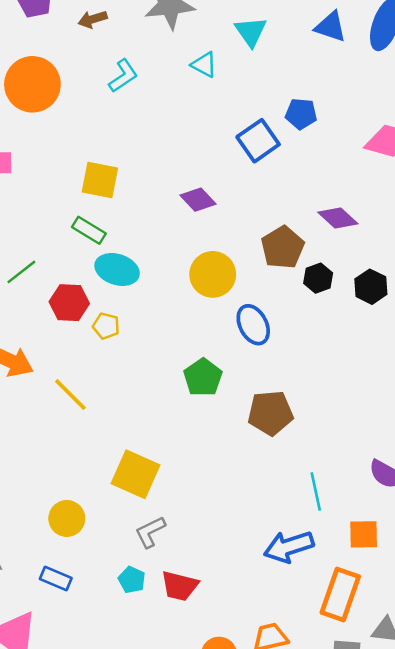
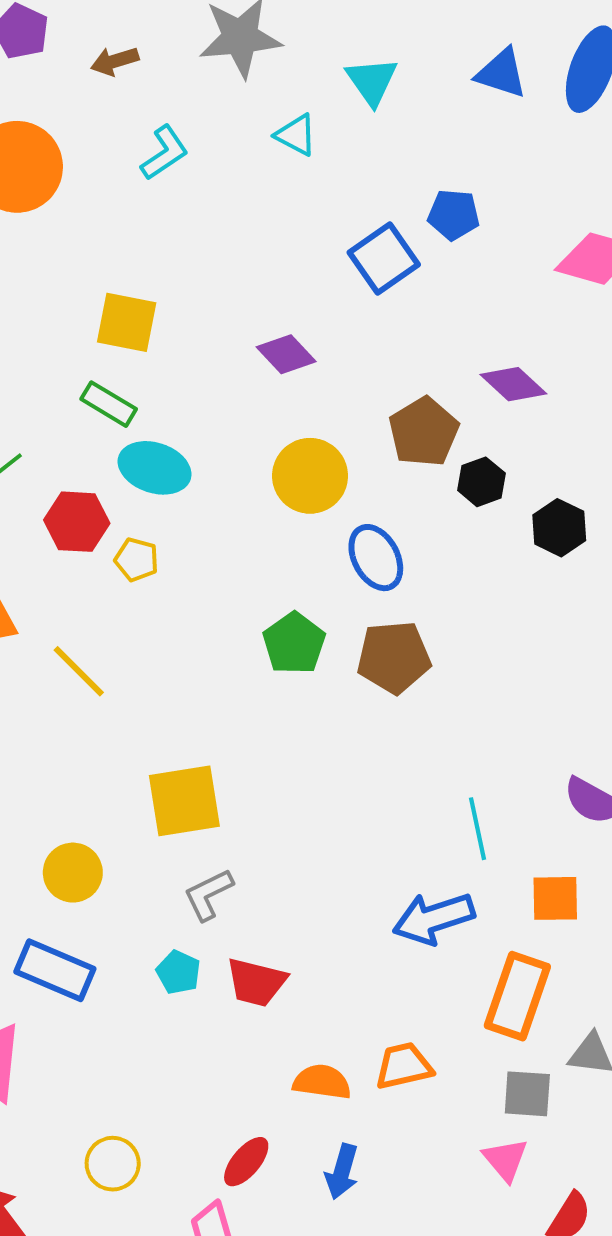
black hexagon: (371, 287) -> (559, 528), moved
brown pentagon: (270, 413) -> (394, 657), moved
yellow square: (135, 474) -> (184, 801), turned -33
blue rectangle: (56, 579) -> (55, 970), size x1.5

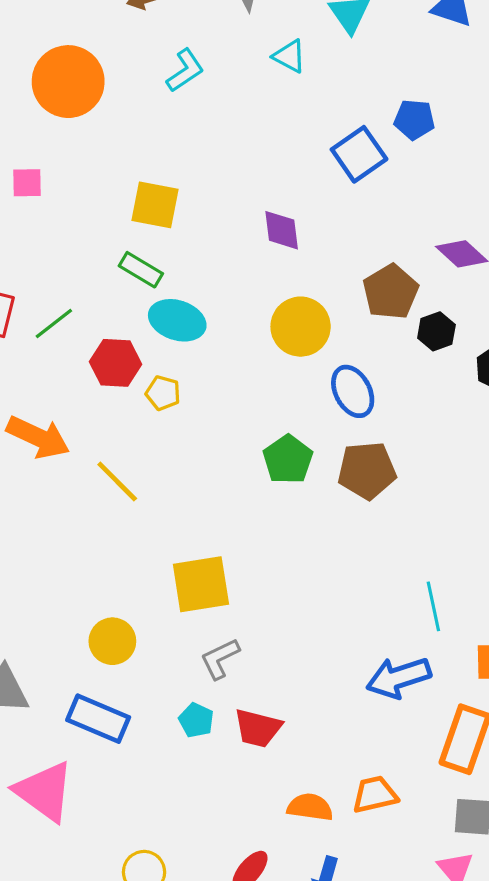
purple diamond: (286, 354) -> (282, 230), turned 36

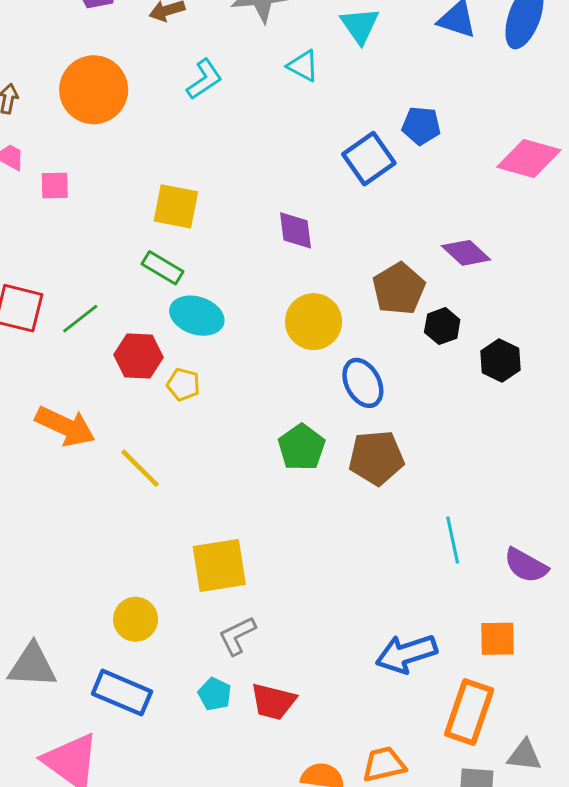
cyan line: (433, 606) -> (453, 540), moved

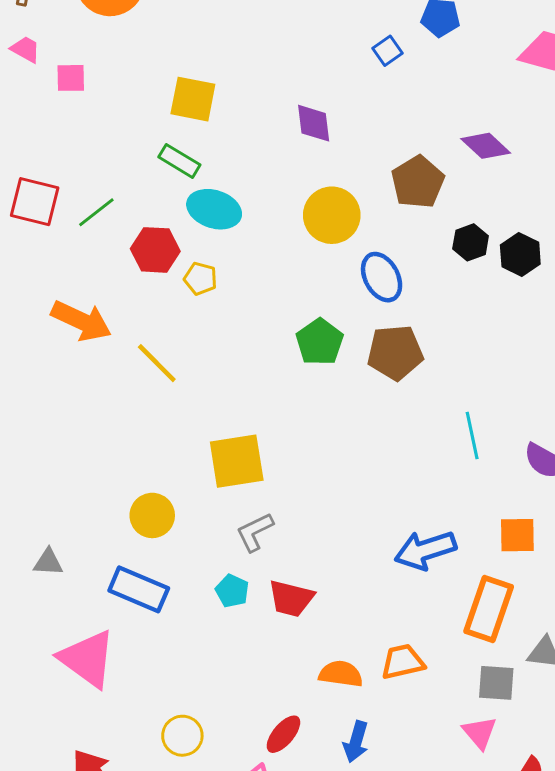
blue square: (369, 159) -> (388, 51), size x0.6
black hexagon: (442, 326) -> (471, 242), moved
gray triangle: (32, 666) -> (48, 562), size x0.6

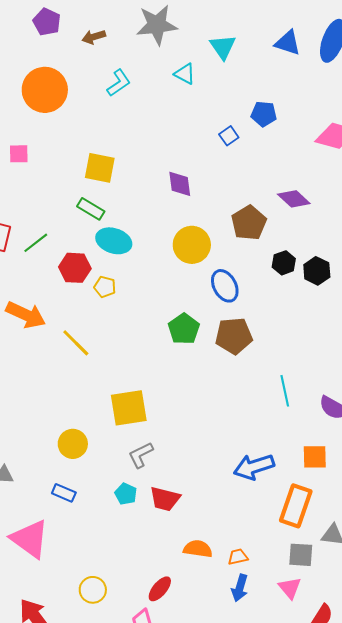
blue rectangle: (139, 589) -> (64, 493), size x0.6
orange trapezoid: (403, 662) -> (238, 557), moved, size x0.7
blue arrow: (356, 742) -> (240, 588), moved

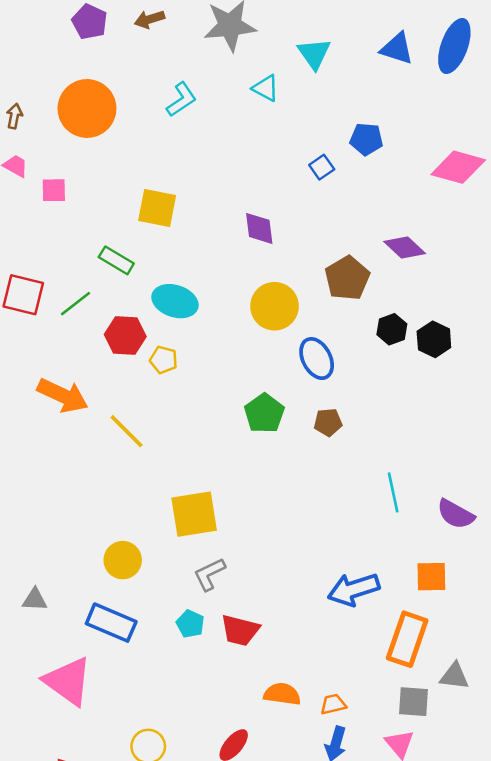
brown arrow: (94, 37) -> (149, 19), moved
green rectangle: (91, 209) -> (116, 260), moved
brown pentagon: (234, 336) -> (328, 422), size x0.6
blue rectangle: (64, 493) -> (111, 623), size x1.6

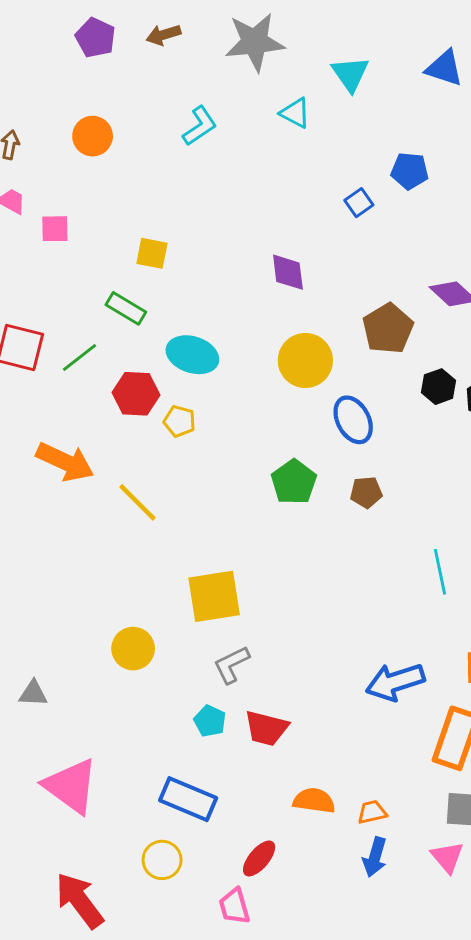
orange circle: (87, 109) -> (93, 136), size x0.6
yellow square: (157, 208) -> (152, 253), moved, size x0.7
blue rectangle: (111, 623) -> (188, 799), moved

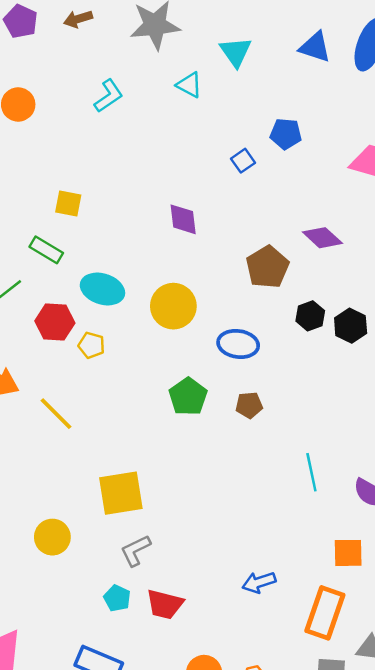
yellow circle: (305, 360) -> (173, 306), moved
blue ellipse: (353, 420) -> (238, 344), turned -54
blue arrow: (395, 682) -> (259, 582), moved, size x0.7

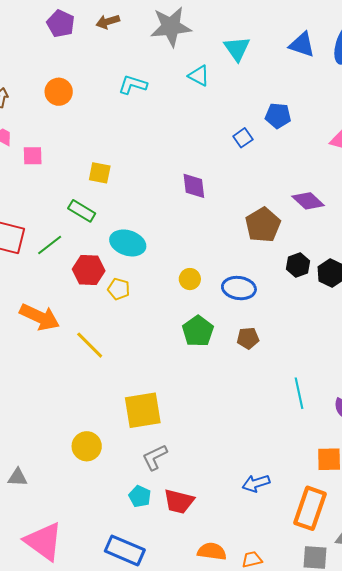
cyan L-shape: (109, 96) -> (133, 85), turned -128
yellow circle: (173, 306) -> (190, 279), moved, size x0.6

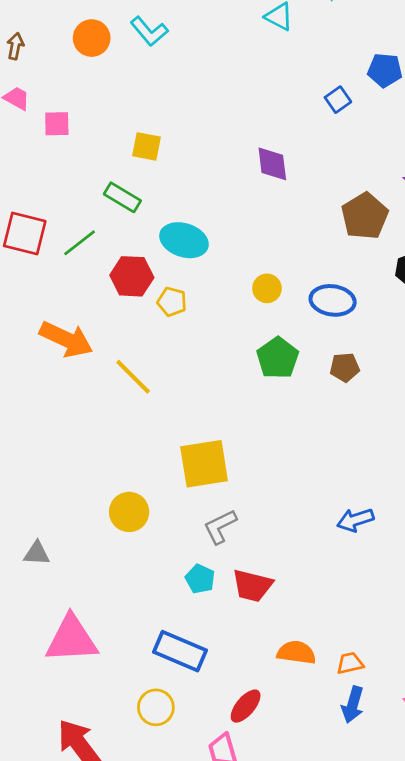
cyan L-shape: (133, 85) -> (149, 31), moved, turned -148
blue arrow: (256, 483) -> (355, 520), moved
pink triangle: (44, 541) -> (72, 639), turned -39

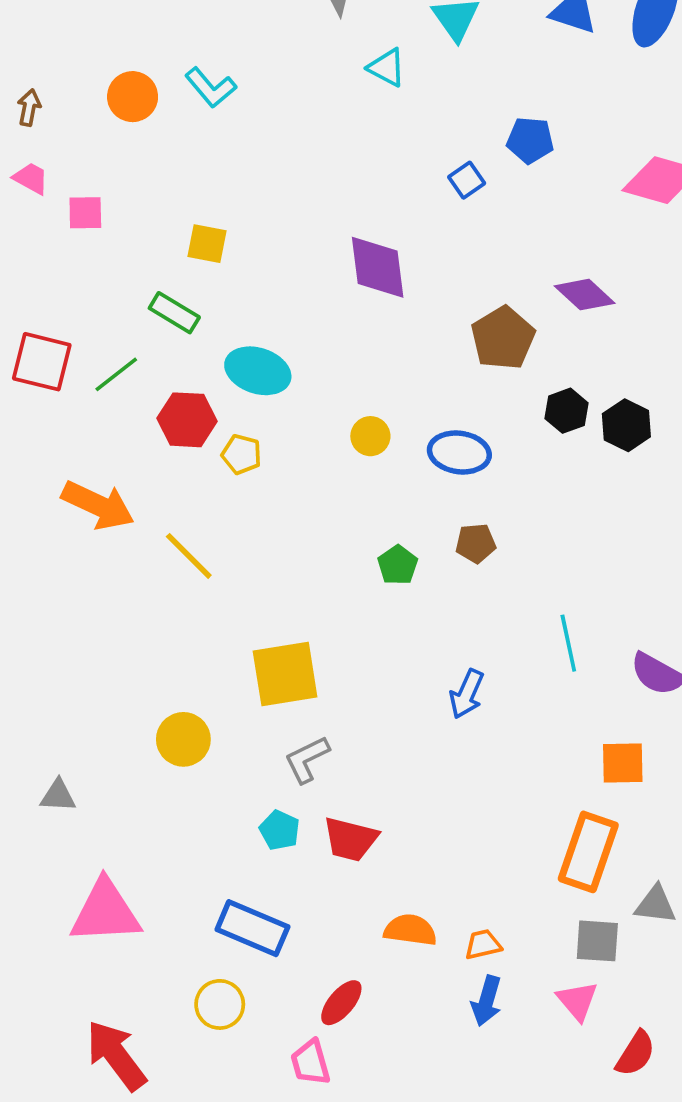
purple diamond: (272, 164) -> (378, 267), size x1.4
green pentagon: (278, 358) -> (398, 565), moved, size x0.7
blue arrow: (355, 520) -> (467, 694), moved, turned -48

